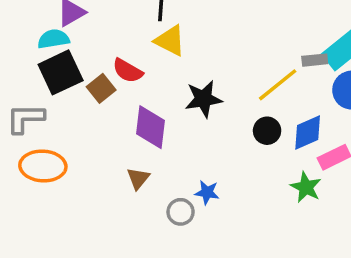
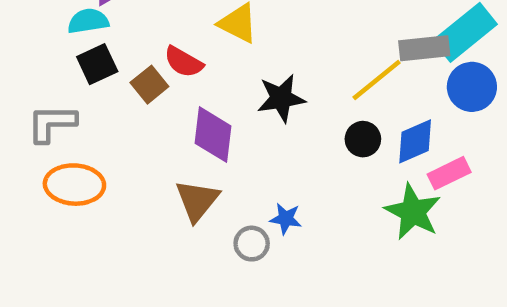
gray rectangle: (315, 60) -> (424, 48), size x1.5
black square: (61, 72) -> (97, 64), size x0.7
brown triangle: (138, 178) -> (197, 200), size x1.5
green star: (306, 187) -> (413, 212), size x1.4

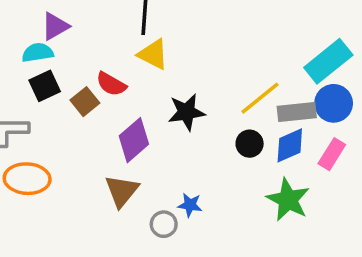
gray rectangle: (424, 48) -> (297, 112), moved
purple diamond: (213, 135) -> (134, 140), turned 42
pink rectangle: (449, 173) -> (332, 154), moved, turned -32

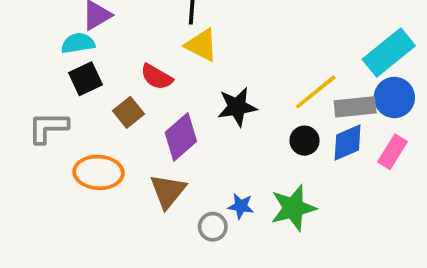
brown square: (85, 102) -> (129, 112), moved
orange ellipse: (27, 179) -> (99, 172), moved
green star: (288, 200) -> (293, 208), moved, turned 30

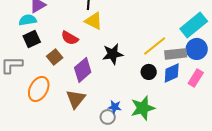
orange ellipse: (99, 172) -> (39, 89), turned -65
gray circle: (213, 227) -> (108, 117), moved

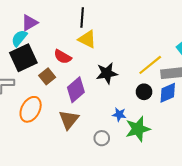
cyan semicircle: (28, 20) -> (19, 38), turned -42
black square: (32, 39) -> (23, 58), size x1.5
blue star: (115, 107) -> (119, 114), moved

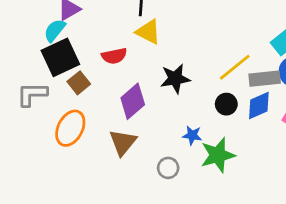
red semicircle: (63, 57) -> (114, 56), turned -42
brown square: (47, 76) -> (79, 83), moved

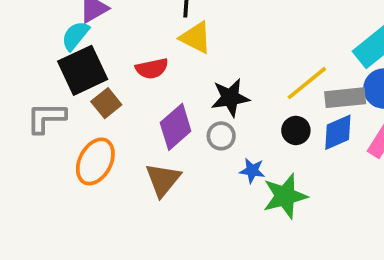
gray circle: (168, 168) -> (221, 136), moved

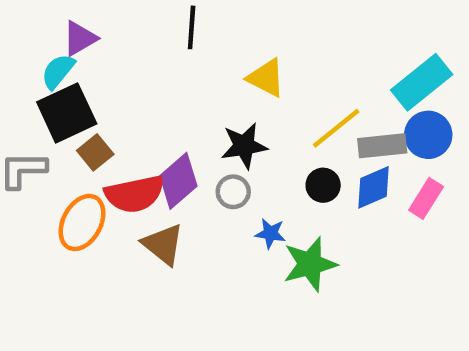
yellow triangle: (196, 37) -> (266, 78), moved
red semicircle: (152, 68) -> (135, 194), moved, size x1.5
brown triangle: (163, 180) -> (163, 244), turned -30

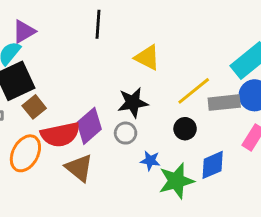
blue diamond: (373, 187) -> (213, 165), moved

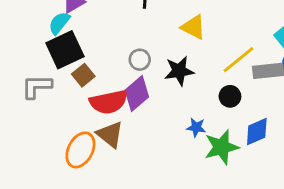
gray circle: (126, 133) -> (140, 60), moved
orange ellipse: (25, 153) -> (80, 150), moved
brown triangle: (79, 168) -> (110, 134), moved

